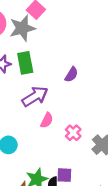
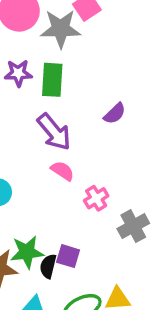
purple arrow: (35, 96) -> (54, 132), turned 68
pink semicircle: (47, 120) -> (62, 171), turned -98

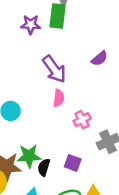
green rectangle: (52, 80) -> (58, 16), moved
pink semicircle: (62, 171) -> (59, 98), turned 60
purple square: (68, 256) -> (73, 163), moved

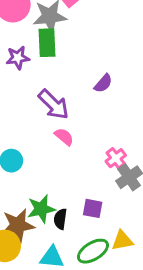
pink semicircle: (59, 98) -> (64, 137), turned -48
pink cross: (82, 120) -> (116, 158), moved

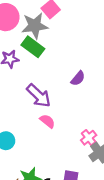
green rectangle: (47, 43) -> (33, 47), turned -50

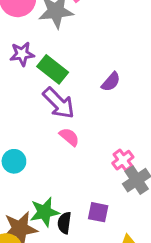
green rectangle: (33, 47) -> (53, 69), moved

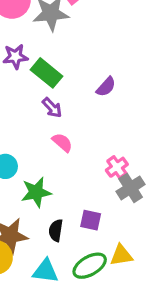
purple arrow: (59, 103) -> (52, 108), size x0.6
green star: (44, 212) -> (36, 192), moved

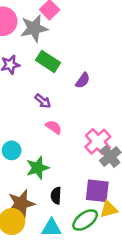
green rectangle: (46, 73) -> (48, 61), moved
pink cross: (117, 167) -> (98, 142), size x1.5
purple square: (91, 220) -> (97, 191), moved, size x1.5

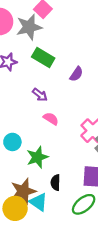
cyan triangle: (51, 228) -> (38, 202), moved, turned 36

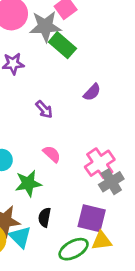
green rectangle: (43, 57) -> (62, 45), moved
pink semicircle: (51, 119) -> (52, 154), moved

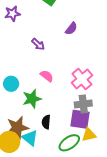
gray cross: (111, 182) -> (83, 104), moved, turned 30

